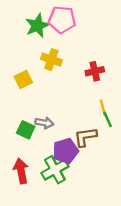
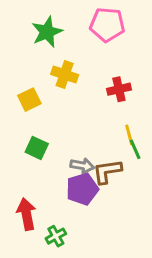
pink pentagon: (62, 20) -> (107, 25), moved
gray arrow: (44, 123) -> (82, 166), moved
green square: (26, 130) -> (37, 148), moved
green cross: (55, 170) -> (56, 236), moved, size x0.6

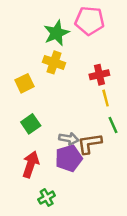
green star: (47, 32) -> (56, 33), moved
yellow line: (129, 135) -> (106, 98), moved
green square: (37, 148) -> (31, 124), turned 30
red arrow: (26, 214) -> (31, 164), moved, turned 30

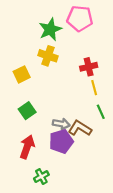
brown L-shape: (90, 144) -> (80, 128), turned 40

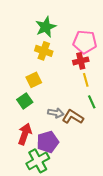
pink pentagon: (80, 18) -> (85, 42), moved
yellow square: (22, 74) -> (34, 80), moved
purple pentagon: (61, 141) -> (48, 142), moved
green cross: (41, 177) -> (38, 161), size x1.6

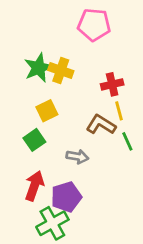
green star: (46, 27) -> (39, 68), moved
pink pentagon: (85, 42) -> (94, 25), moved
brown L-shape: (73, 117) -> (101, 125), moved

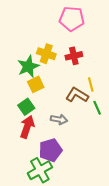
green star: (39, 68) -> (28, 66), moved
red cross: (112, 84) -> (74, 56), moved
red arrow: (34, 186) -> (27, 127), moved

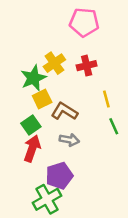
yellow cross: (46, 54) -> (54, 63), turned 36
brown L-shape: (77, 95) -> (64, 111), moved

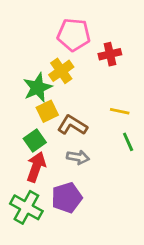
pink pentagon: (84, 22) -> (74, 35), moved
red cross: (87, 66) -> (110, 54), moved
yellow line: (106, 99) -> (120, 111), turned -63
green cross: (47, 199) -> (26, 207), moved, turned -32

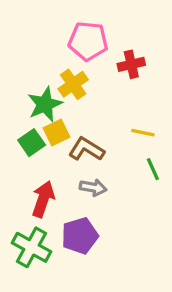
green square: (35, 140) -> (32, 143), moved

